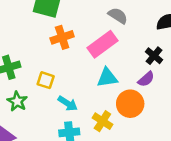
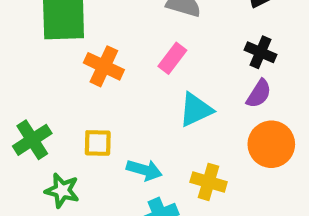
orange cross: (62, 37) -> (104, 66), turned -30
pink rectangle: (103, 44) -> (172, 58), size x0.6
orange circle: (130, 104) -> (271, 144), moved

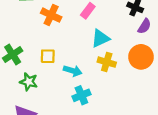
purple semicircle: (259, 94) -> (144, 26), moved
yellow cross: (209, 182) -> (107, 62), moved

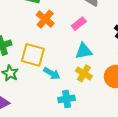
yellow square: (48, 56) -> (33, 55), size x1.6
cyan cross: (81, 95) -> (67, 99), moved

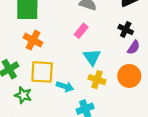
orange cross: (45, 19) -> (33, 40), moved
cyan triangle: (84, 51) -> (92, 57), turned -42

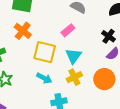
yellow square: (42, 72) -> (45, 52), moved
yellow cross: (97, 80) -> (74, 77), turned 35

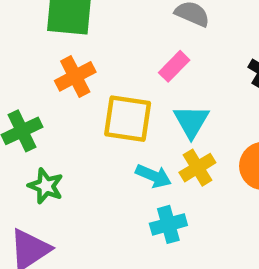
orange cross: (23, 31) -> (75, 76), turned 30
cyan arrow: (44, 78) -> (153, 176), moved

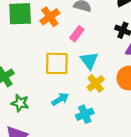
orange cross: (75, 76) -> (50, 17), moved
cyan arrow: (153, 176) -> (60, 99), moved, turned -48

